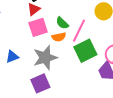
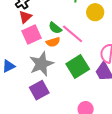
pink line: (79, 31) -> (73, 34), turned -70
green square: (85, 51) -> (78, 67), moved

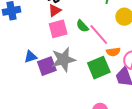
orange semicircle: (53, 42) -> (113, 52), moved
purple square: (39, 90) -> (47, 66), moved

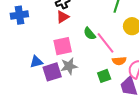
pink square: (58, 29) -> (63, 46), moved
gray star: (63, 59) -> (69, 66), size x0.7
green square: (99, 68) -> (104, 76), size x0.6

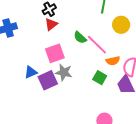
gray star: (69, 66) -> (64, 72), turned 30
green square: (104, 76) -> (100, 78), turned -32

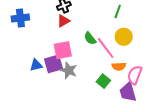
yellow circle: (121, 25) -> (124, 37), moved
purple square: (48, 80) -> (53, 64), moved

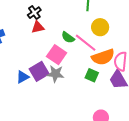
red triangle: (63, 21) -> (38, 27), turned 32
pink square: (63, 50) -> (57, 55), moved, turned -30
orange semicircle: (119, 66) -> (103, 57), size x1.6

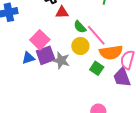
red triangle: (38, 27) -> (62, 12), moved
yellow circle: (100, 27) -> (80, 46), moved
pink square: (57, 55) -> (40, 40), moved

